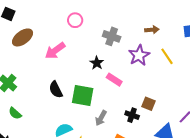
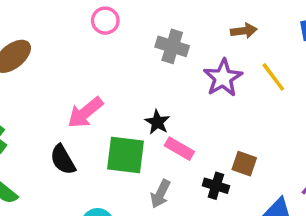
pink arrow: (55, 51) -> (85, 113), moved
black star: (97, 63) -> (157, 122), moved
pink rectangle: (114, 80) -> (179, 149), moved
black semicircle: (56, 90) -> (63, 160), moved

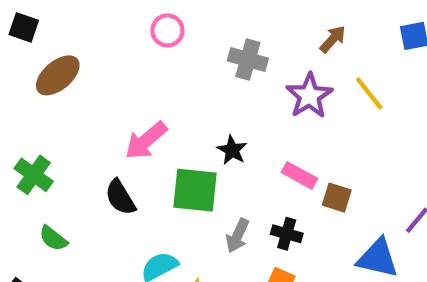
brown arrow: (244, 31) -> (333, 39), turned -40
pink rectangle: (179, 149) -> (299, 175), moved
black cross: (216, 186) -> (287, 234), moved

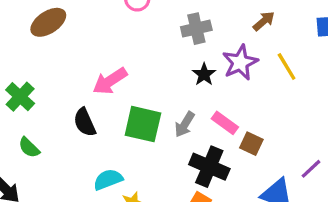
gray cross: (248, 60) -> (196, 29), turned -36
black star: (232, 150) -> (204, 74), moved
black cross: (287, 234) -> (209, 167), size x1.6
gray arrow: (237, 236) -> (185, 124), moved

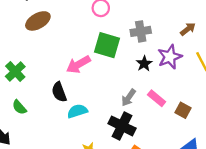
green square: (143, 124) -> (107, 45), moved
brown square: (251, 144) -> (183, 110), moved
black cross: (209, 167) -> (122, 126), moved
cyan semicircle: (108, 179) -> (77, 111), moved

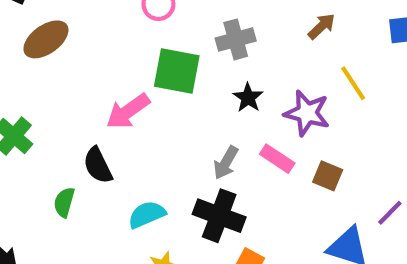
purple star: (170, 57) -> (307, 113), moved, turned -30
green semicircle: (19, 107) -> (64, 202), moved, turned 63
cyan semicircle: (77, 111) -> (147, 215), moved

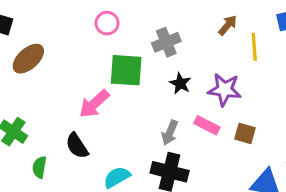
yellow line: (353, 83) -> (254, 47), moved, turned 36
green semicircle: (64, 202) -> (39, 167), moved

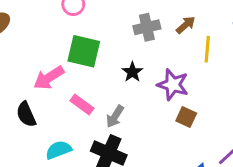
gray cross: (166, 42) -> (147, 27), moved
pink rectangle: (207, 125) -> (82, 105), moved
brown square: (245, 133) -> (186, 117), moved

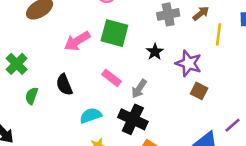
pink arrow: (49, 78) -> (77, 41), moved

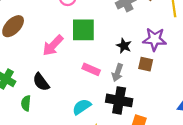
black star: (155, 52) -> (124, 46), moved
black semicircle: (64, 85) -> (41, 82), moved
brown square: (199, 91) -> (146, 64), moved

